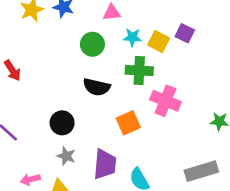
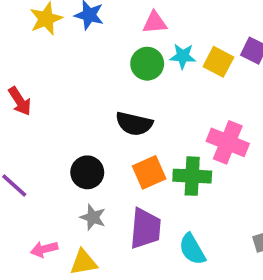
green circle: (92, 44) -> (147, 64), moved
green cross: (139, 70) -> (192, 176), moved
orange square: (128, 123) -> (149, 172), moved

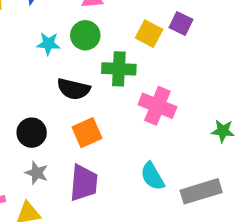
cyan star: (183, 56) -> (48, 44), moved
green cross: (192, 176) -> (119, 69), moved
cyan semicircle: (192, 249) -> (152, 176), moved

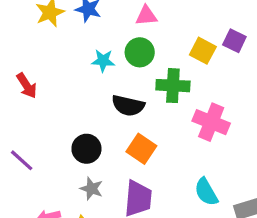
orange square: (87, 133) -> (141, 149), turned -32

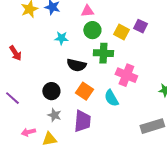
green circle: (140, 52) -> (92, 30), moved
cyan semicircle: (206, 192) -> (111, 98), moved

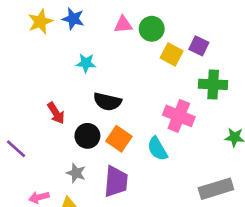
green circle: (92, 30) -> (152, 29), moved
red arrow: (15, 53) -> (56, 113), moved
green cross: (103, 53) -> (213, 84), moved
black circle: (51, 91) -> (87, 136), moved

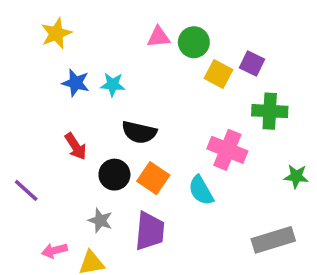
blue star: (73, 19) -> (76, 83), moved

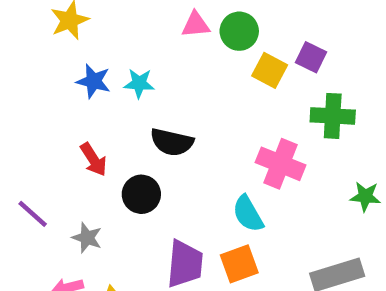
orange square: (153, 178) -> (239, 264), moved, turned 36
gray star: (100, 220) -> (87, 238), moved

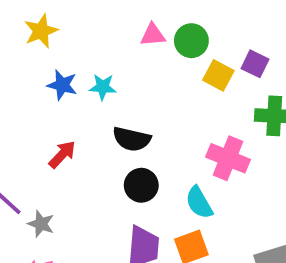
red arrow: (94, 159) -> (62, 154), turned -104
black circle: (141, 194) -> (141, 185), moved
gray star: (87, 238) -> (41, 224), moved

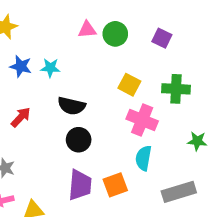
purple square: (255, 64) -> (162, 38), moved
yellow square: (218, 75) -> (129, 85), moved
cyan semicircle: (199, 203) -> (144, 158), moved, turned 40

